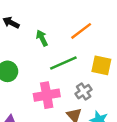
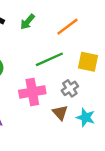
green arrow: (42, 38) -> (27, 22), moved, turned -112

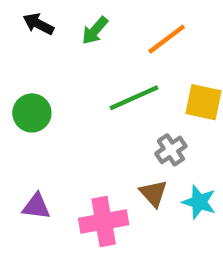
pink cross: (32, 92) -> (104, 222), moved

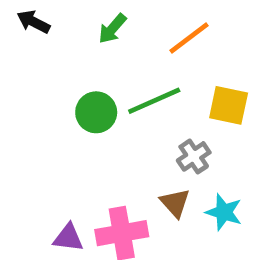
black arrow: (38, 24) -> (33, 22), moved
green circle: (32, 113) -> (96, 112), moved
purple triangle: (36, 206) -> (68, 238), moved

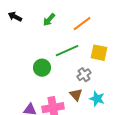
green circle: (96, 112) -> (42, 68), moved

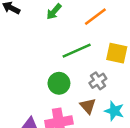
green circle: (42, 68) -> (59, 83), moved

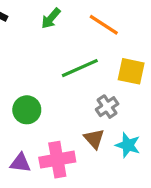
orange line: (95, 17) -> (104, 25), turned 70
green circle: (59, 83) -> (27, 110), moved

